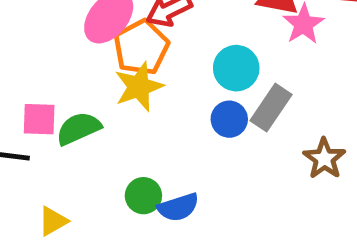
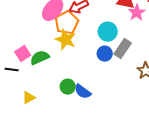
yellow star: (139, 87) -> (66, 40), turned -30
pink square: (39, 119) -> (23, 54), turned -35
blue semicircle: (178, 207) -> (83, 92), turned 54

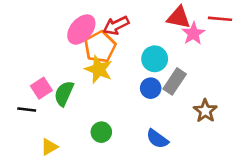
green semicircle: (40, 58) -> (64, 93), turned -42
blue semicircle: (83, 92) -> (157, 139), moved

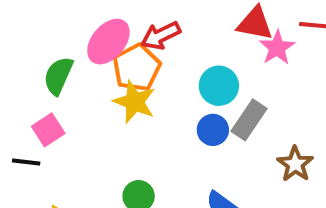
green semicircle: (64, 93) -> (58, 76), moved

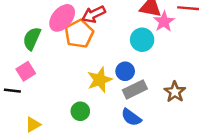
cyan circle: (219, 86) -> (142, 40), moved
yellow star: (135, 102) -> (100, 80), moved, turned 30
gray rectangle: (249, 120) -> (135, 89), moved, turned 30

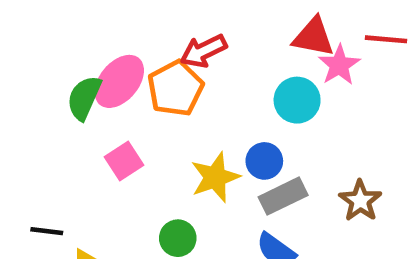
pink ellipse: (62, 18) -> (119, 81), moved
pink square: (26, 71) -> (124, 161), moved
black line: (12, 91) -> (47, 231), moved

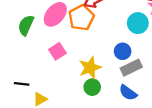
green semicircle: (84, 98) -> (26, 25), moved
yellow star: (215, 177) -> (90, 68), moved
green circle: (178, 238) -> (92, 87), moved

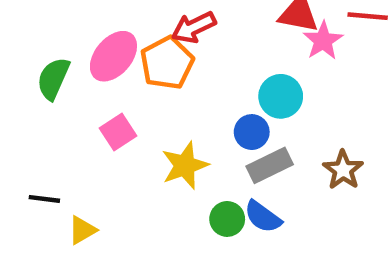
cyan circle: (138, 23) -> (281, 96), moved
green circle: (92, 87) -> (227, 219), moved

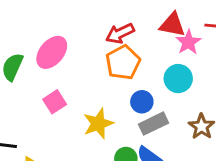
red arrow: (194, 27) -> (120, 33), moved
orange pentagon: (167, 63) -> (123, 63), moved
cyan circle: (281, 96) -> (178, 79), moved

